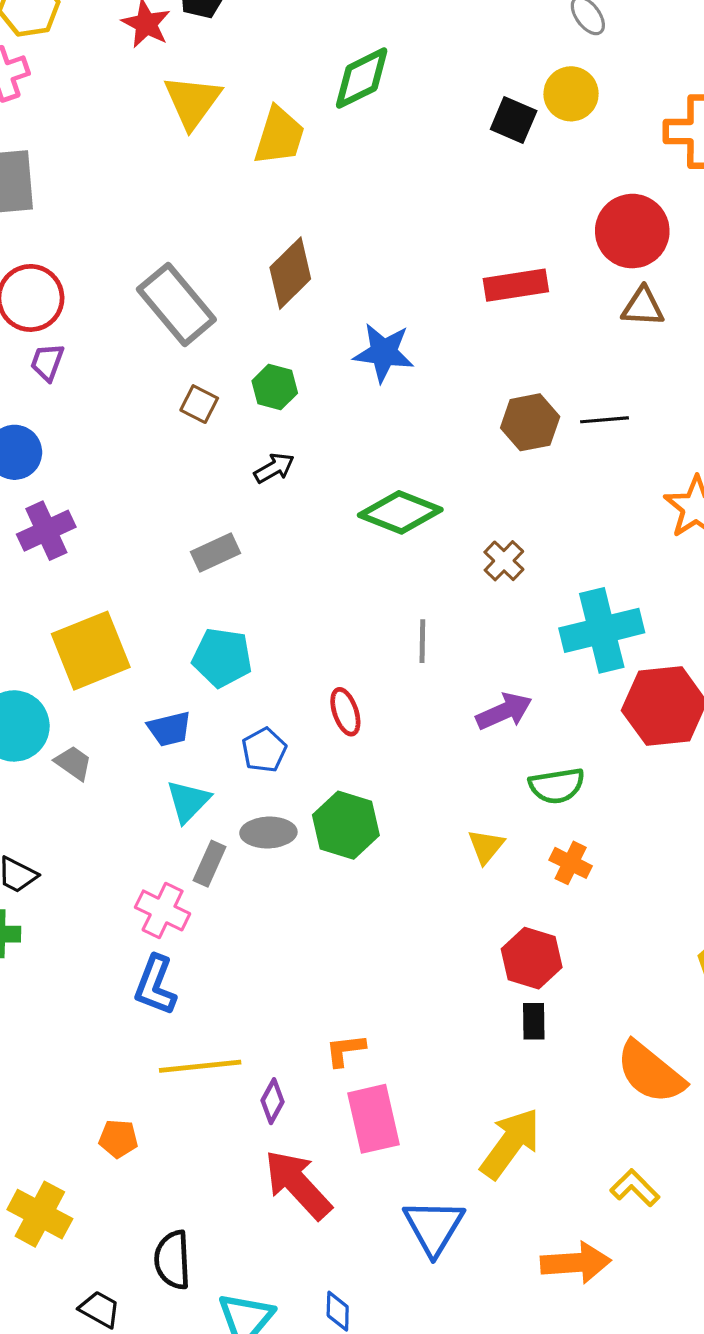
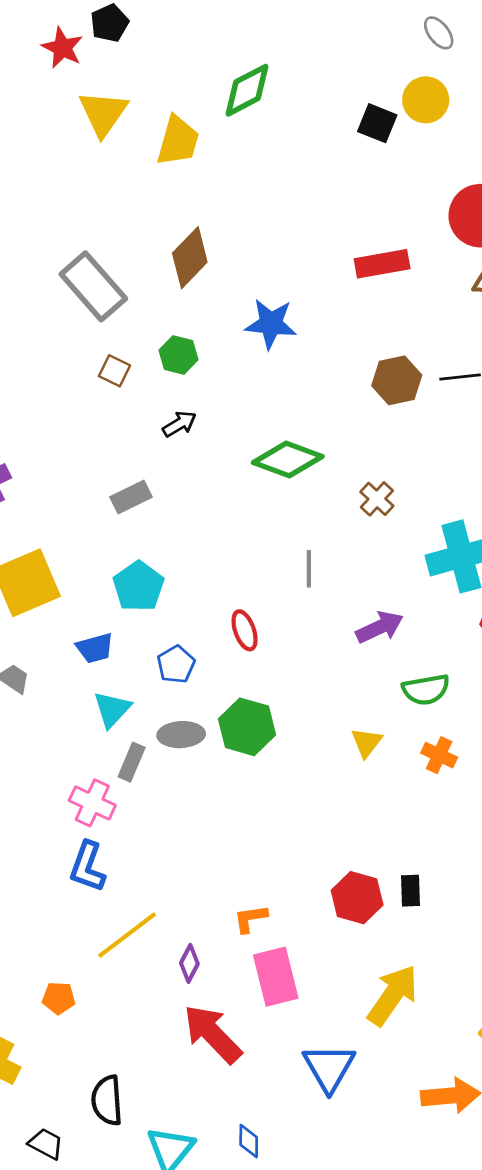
cyan pentagon: (222, 658) -> (139, 586), turned 30
red hexagon: (532, 958) -> (357, 898), moved
yellow line: (200, 1066) -> (127, 935), turned -30

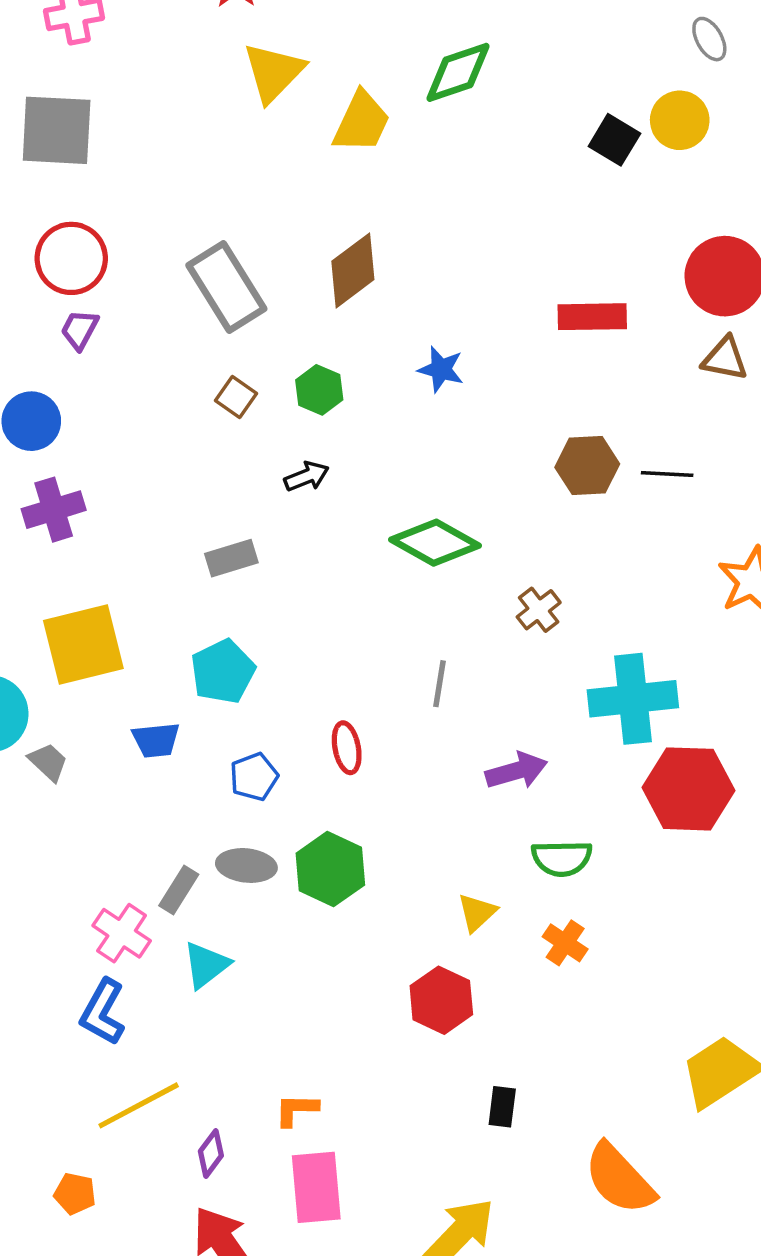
blue star: (271, 324) -> (441, 369), size x0.7
cyan triangle: (112, 709) -> (206, 965), moved
red hexagon: (357, 898) -> (441, 1000), moved
orange pentagon: (59, 998) -> (75, 1194), moved

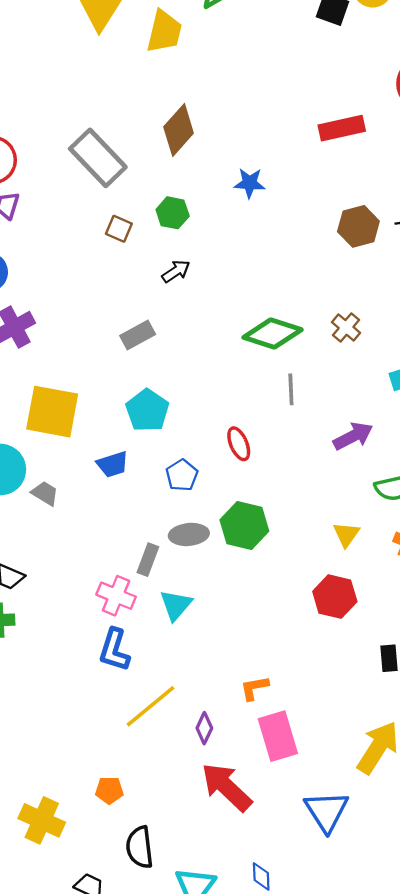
green diamond: (435, 543) -> (273, 334), moved
yellow square: (83, 645) -> (52, 412), turned 36
orange pentagon: (75, 1194) -> (109, 790), moved

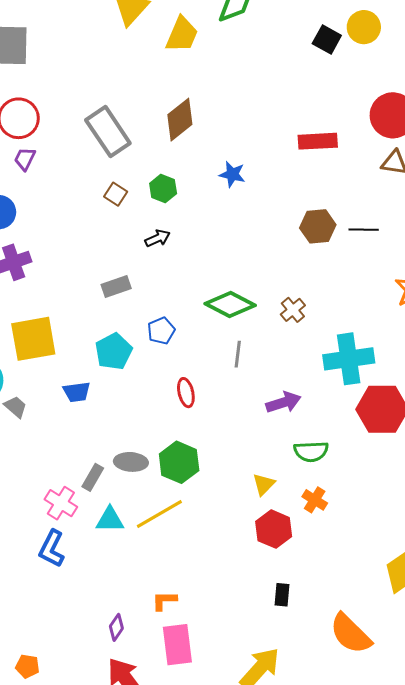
yellow square: (52, 412) -> (33, 339), turned -30
blue pentagon: (182, 475) -> (161, 331), moved
red hexagon: (335, 597) -> (274, 529), moved
cyan triangle: (176, 605) -> (110, 520), turned 40
yellow line: (150, 706) -> (159, 514), moved

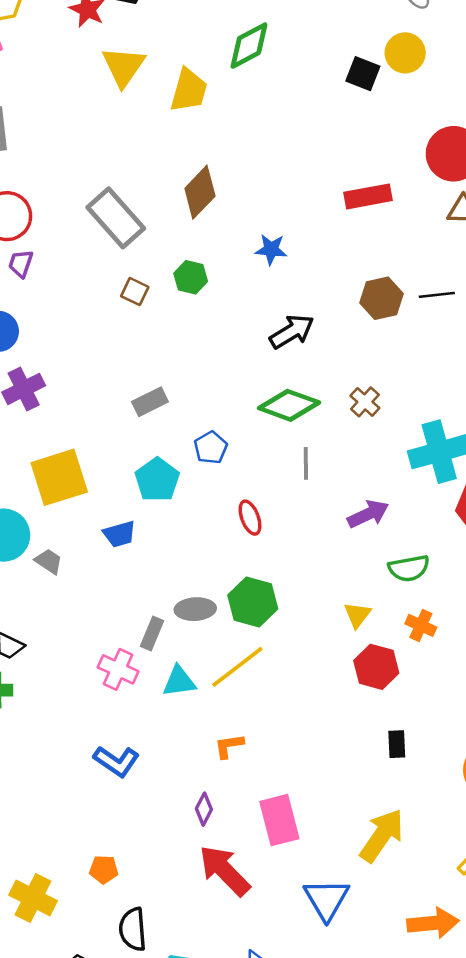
black arrow: (158, 238) -> (292, 332), moved, size x1.5
blue L-shape: (52, 549) -> (116, 761), moved, turned -75
orange L-shape: (164, 601) -> (229, 746), moved

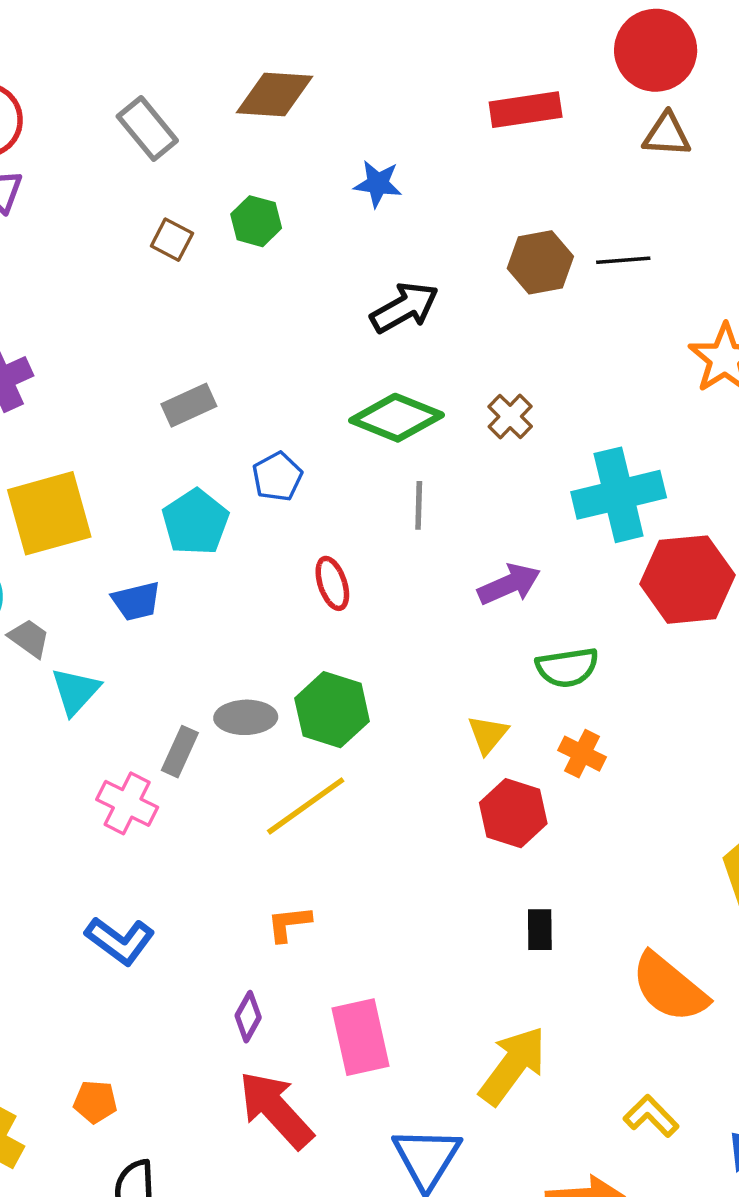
brown diamond: (200, 192) -> (274, 94), turned 48
gray rectangle: (116, 218) -> (147, 128), size x0.7
cyan triangle: (179, 681) -> (76, 691), moved, turned -42

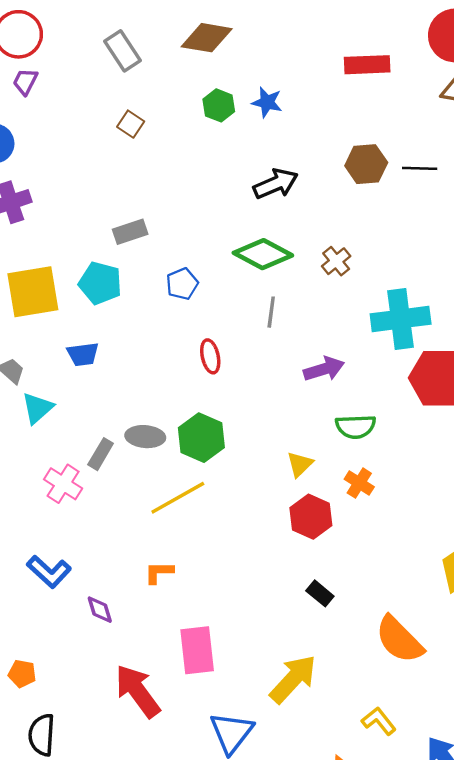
green hexagon: (256, 221) -> (219, 105), moved
cyan pentagon: (196, 522) -> (100, 283), moved, turned -30
black rectangle: (540, 930) -> (320, 593), turned -56
purple diamond: (248, 1017) -> (100, 610), moved, turned -52

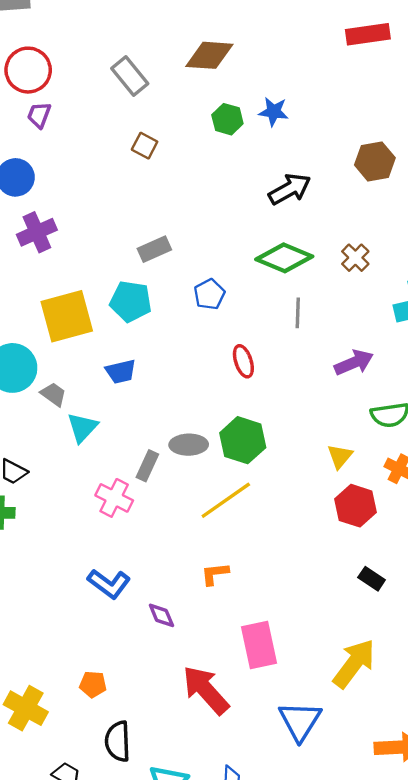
red rectangle: (367, 65) -> (368, 34), moved

